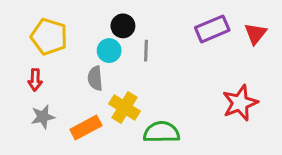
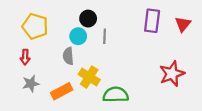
purple rectangle: (212, 29) -> (152, 21), turned -60

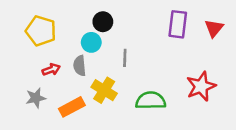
gray line: (105, 36) -> (125, 58), moved
red arrow: (25, 57) -> (51, 70), moved, turned -112
green semicircle: (116, 95) -> (151, 101), moved

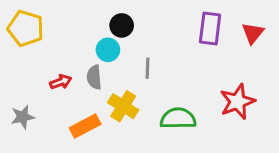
yellow pentagon: (41, 31) -> (26, 28), moved
gray star: (36, 98) -> (23, 117), moved

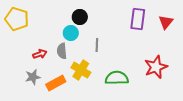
gray star: (23, 117) -> (33, 77), moved

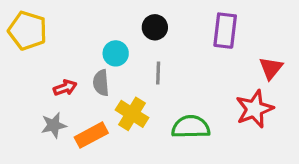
black circle: (80, 17) -> (155, 27), moved
red triangle: (166, 22) -> (271, 68), moved

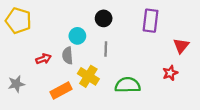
red star: (254, 109) -> (170, 73), size x0.6
gray star: (54, 125) -> (16, 84), moved

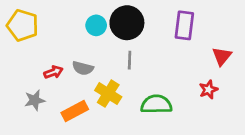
black circle: (104, 18) -> (127, 23), size x1.6
cyan circle: (77, 36) -> (96, 25), moved
gray semicircle: (68, 56) -> (83, 68), turned -70
gray star: (16, 84) -> (35, 100), moved

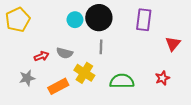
yellow pentagon: (23, 25) -> (18, 20), turned 30
red star: (208, 90) -> (162, 78), moved

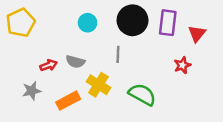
black circle: (99, 18) -> (133, 20), moved
red triangle: (173, 44) -> (197, 34), moved
red star: (162, 78) -> (182, 65), moved
green semicircle: (122, 81) -> (142, 94), turned 30

